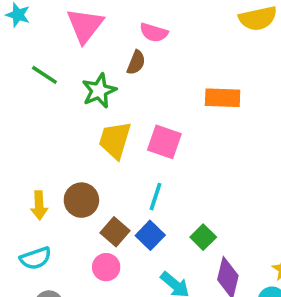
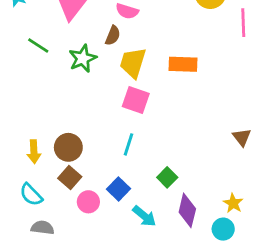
yellow trapezoid: (115, 140) -> (133, 63), moved
brown square: (115, 232) -> (70, 177), moved
blue square: (150, 235) -> (118, 189), moved
cyan semicircle: (36, 258) -> (31, 195), turned 65

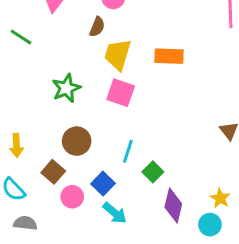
green star: (83, 58) -> (66, 88), moved
cyan line: (129, 144) -> (128, 151), moved
brown circle: (68, 147) -> (77, 141), moved
cyan arrow: (144, 216) -> (115, 213), moved

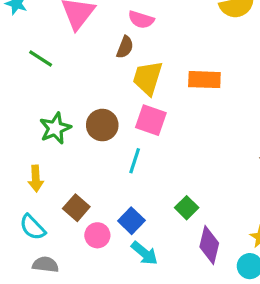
green star: (66, 88) -> (55, 128), moved
brown circle: (77, 141) -> (102, 125), moved
cyan line: (128, 151) -> (135, 161), moved

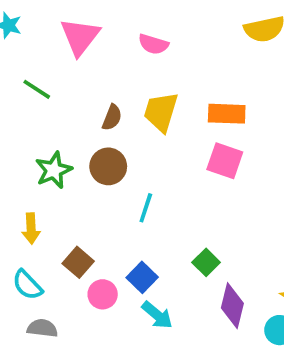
brown semicircle: (125, 47) -> (112, 118), moved
pink square: (151, 120) -> (225, 161), moved

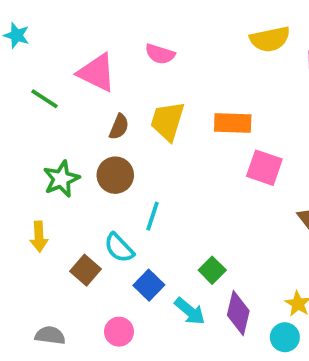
pink triangle: (80, 37) -> (97, 73), moved, turned -42
pink square: (225, 161) -> (264, 168), moved
cyan semicircle: (27, 285) -> (119, 248), moved
pink circle: (103, 294) -> (119, 332), moved
cyan arrow: (157, 315) -> (190, 311), moved

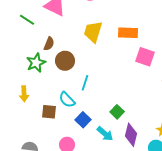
brown semicircle: (119, 127) -> (49, 44), moved
brown square: (85, 270) -> (49, 112), turned -35

